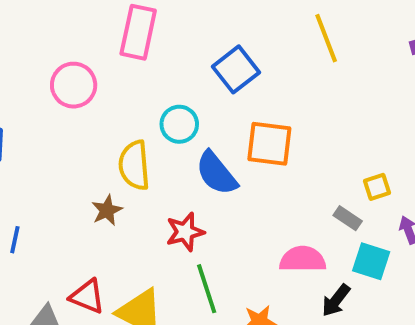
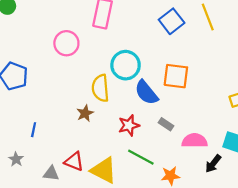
blue square: (236, 69) -> (172, 21), moved
cyan circle: (179, 124) -> (126, 65), size x1.4
gray rectangle: (348, 218) -> (166, 124), moved
green line: (207, 289) -> (141, 157), turned -44

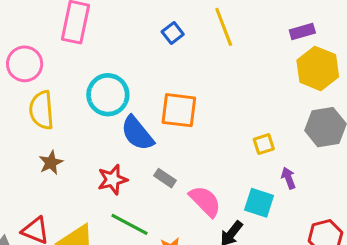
blue square: (172, 21) -> (173, 33), size x0.6
yellow semicircle: (100, 88) -> (42, 110), moved
pink semicircle: (195, 141) -> (205, 201), turned 45

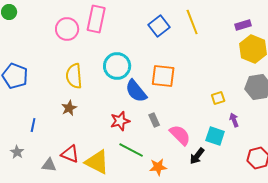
blue square: (173, 33) -> (159, 26), size x1.5
pink circle: (25, 64) -> (67, 29), moved
brown star: (51, 163) -> (69, 108), moved
gray rectangle: (165, 178) -> (154, 120), turned 32

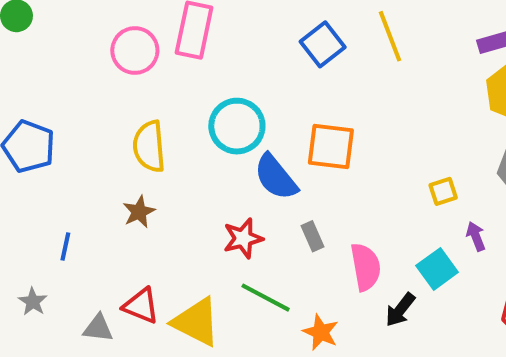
pink semicircle: (180, 135) -> (366, 267), turned 35
cyan square: (215, 136) -> (437, 269), turned 36
orange star: (158, 167) -> (321, 332), turned 30

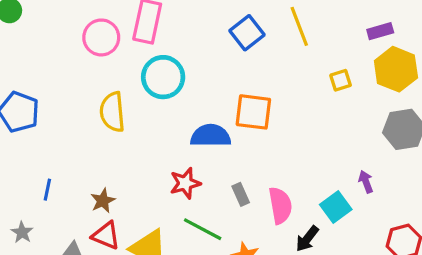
cyan circle: (237, 126) -> (163, 77), moved
blue semicircle: (276, 177) -> (211, 136), turned 129
yellow square: (443, 191) -> (341, 80), moved
brown star: (139, 212) -> (103, 201), moved
gray rectangle: (312, 236) -> (241, 194), moved

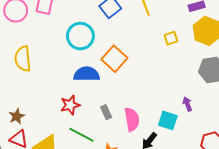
cyan circle: (163, 77) -> (80, 36), moved
orange square: (253, 112) -> (114, 59), turned 35
cyan square: (336, 207) -> (168, 120), turned -36

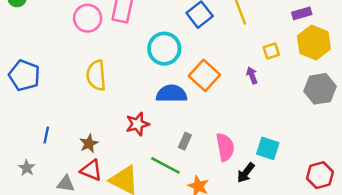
purple arrow: (187, 104) -> (252, 75), moved
red star: (70, 105) -> (137, 124), moved
gray rectangle: (106, 112) -> (185, 141), moved, turned 48

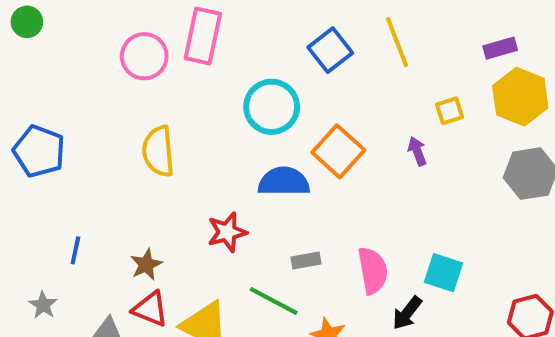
gray rectangle: (185, 141) -> (306, 260), turned 56

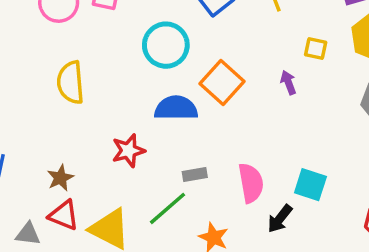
yellow square: (450, 111) -> (316, 49), turned 30
green line: (274, 301) -> (168, 208), turned -69

